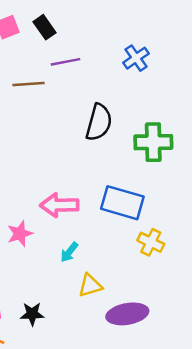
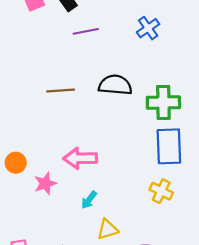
brown line: (28, 84) -> (61, 90), moved
black semicircle: (99, 122) -> (115, 85), turned -100
blue rectangle: (122, 203) -> (169, 146), moved, turned 72

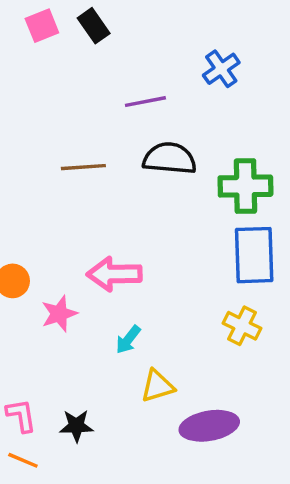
purple line: (86, 31) -> (145, 102), moved

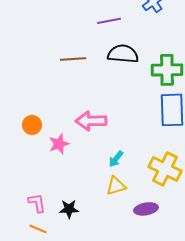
yellow cross: (242, 326) -> (165, 169), moved, size x1.5
cyan arrow: (128, 340) -> (116, 159), moved
purple ellipse: (209, 426) -> (146, 209), size x0.7

